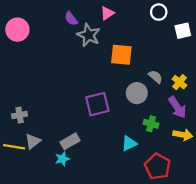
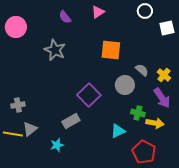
gray star: (89, 35) -> (55, 50), moved
purple square: (97, 104) -> (89, 95), turned -30
yellow arrow: (183, 135) -> (155, 123), moved
gray rectangle: (70, 141) -> (71, 121), moved

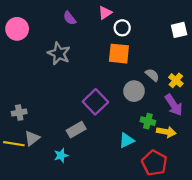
white circle: (145, 11) -> (122, 28), moved

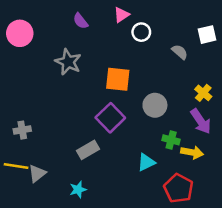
orange square: (119, 54) -> (118, 79), moved
gray semicircle: (152, 75) -> (180, 52), moved
gray triangle: (32, 138) -> (37, 173), moved
cyan star: (61, 155) -> (78, 190), moved

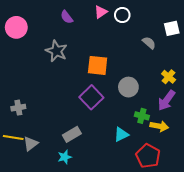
white circle: (141, 32) -> (122, 15), moved
purple arrow: (201, 121) -> (167, 100), turned 70
gray rectangle: (88, 150) -> (72, 134), moved

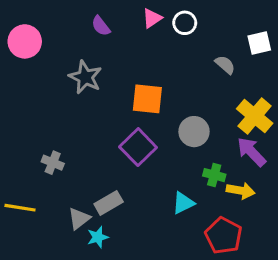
yellow cross: (169, 77) -> (255, 116), size x1.6
purple arrow: (167, 100) -> (251, 152), turned 100
gray cross: (18, 108) -> (53, 163), moved, turned 32
gray triangle: (31, 144) -> (79, 219), moved

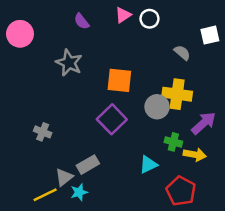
yellow cross: (255, 116) -> (177, 94), moved, turned -32
purple arrow: (251, 152) -> (204, 123), turned 92
yellow line: (20, 208) -> (45, 195), moved, turned -35

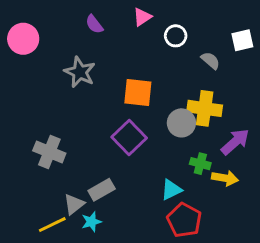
white circle: (149, 19) -> (176, 36), moved
gray cross: (43, 132) -> (49, 152), size x1.5
red pentagon: (181, 191) -> (184, 220), moved

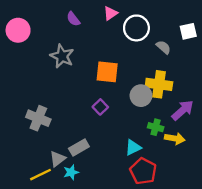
white circle: (176, 36) -> (136, 28), size x1.5
purple square: (129, 137) -> (100, 107), size x0.6

